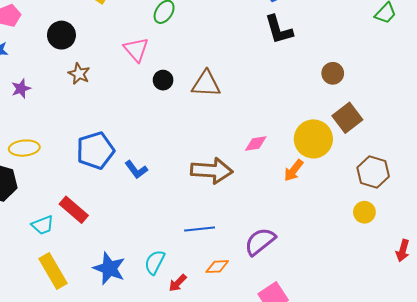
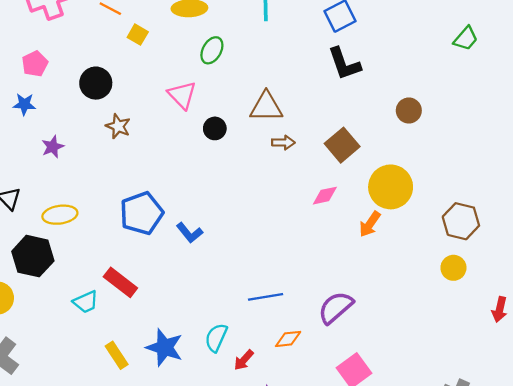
brown triangle: (206, 84) -> (266, 107), moved
brown square: (347, 118) -> (342, 145), moved
brown arrow: (212, 171) -> (283, 142), moved, size x0.5
yellow rectangle: (53, 271) -> (117, 355), moved, size x0.7

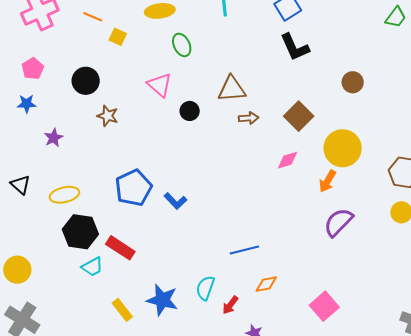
green ellipse: (212, 50) -> (182, 45), turned -50
black hexagon: (33, 256) -> (80, 232), moved
purple semicircle: (336, 308) -> (338, 222), moved

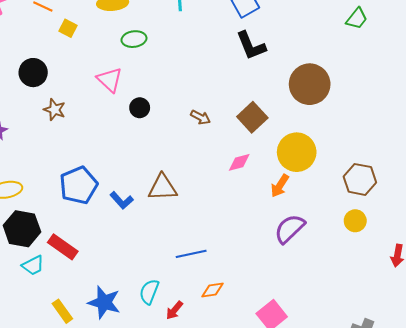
green ellipse: (182, 45) -> (134, 39), turned -75
brown circle: (353, 82) -> (310, 84), size x1.8
brown triangle: (232, 89) -> (163, 187), moved
brown arrow: (249, 118) -> (200, 117), turned 30

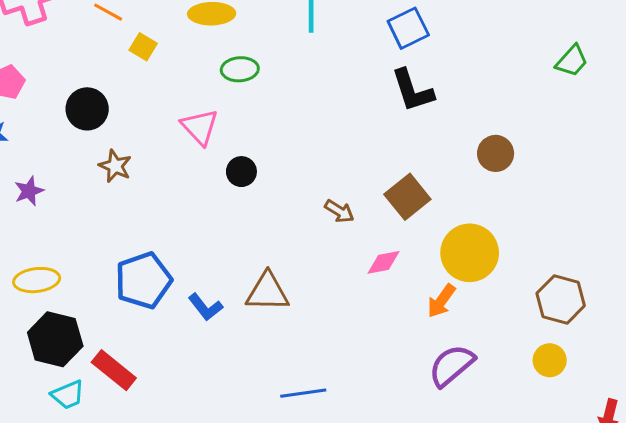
brown circle: (310, 84) -> (496, 153), size x0.6
brown arrow: (200, 117) -> (339, 211), moved

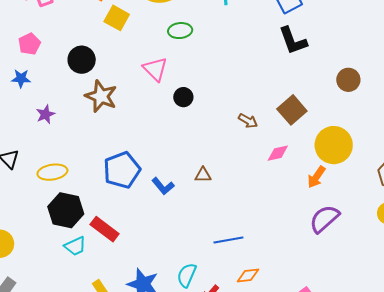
yellow square: (143, 47) -> (117, 18), size x1.4
brown star: (115, 166) -> (101, 96), size x1.5
brown triangle: (267, 292) -> (203, 175), size x0.6

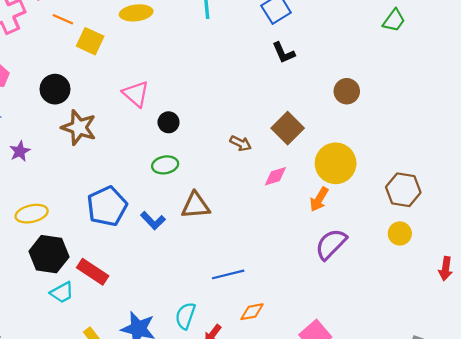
green ellipse: (180, 31) -> (165, 165), moved
black L-shape: (293, 41) -> (284, 53), size x0.7
brown triangle: (203, 175) -> (196, 205), size x1.6

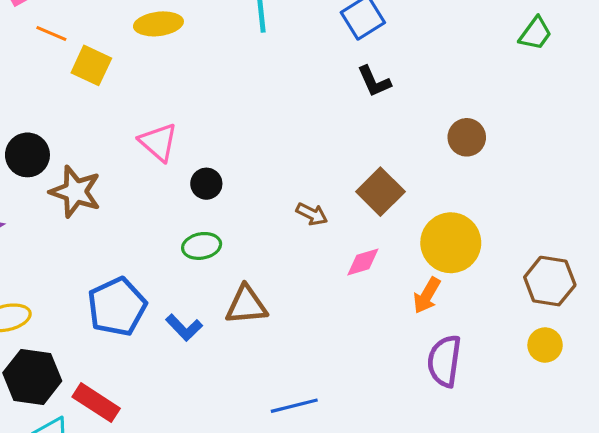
black circle: (55, 89) -> (27, 155), moved
purple semicircle: (331, 244) -> (444, 361), turned -36

